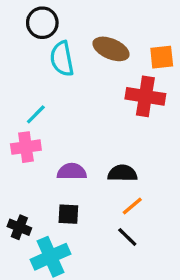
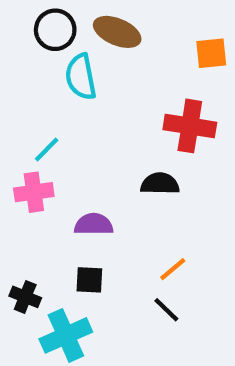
brown ellipse: (111, 49) -> (117, 32), moved
orange square: (162, 57) -> (211, 53), moved
black semicircle: (122, 173) -> (160, 184), moved

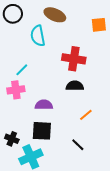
black circle: (55, 30) -> (13, 14), moved
red cross: (190, 126) -> (74, 59), moved
orange line: (173, 269) -> (86, 115), moved
black square: (89, 280) -> (42, 131), size x1.5

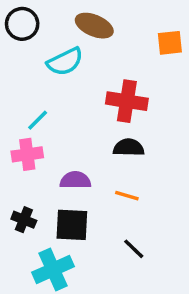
cyan semicircle: (38, 36) -> (65, 62), turned -105
orange line: (86, 115) -> (127, 196), moved, turned 56
black cross: (12, 139) -> (24, 220), moved

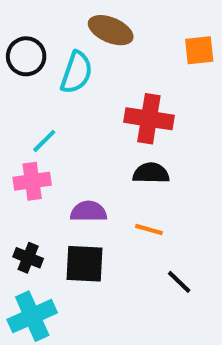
black circle: (22, 24) -> (26, 56), moved
cyan semicircle: (65, 62) -> (76, 72), turned -45
black line: (134, 249) -> (179, 282), moved
cyan cross: (53, 269) -> (32, 316), moved

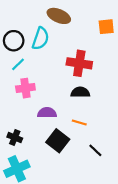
black circle: (26, 56) -> (14, 41), moved
cyan line: (44, 141) -> (18, 64), moved
pink cross: (32, 181) -> (25, 88), moved
black square: (84, 264) -> (58, 141), moved, turned 35

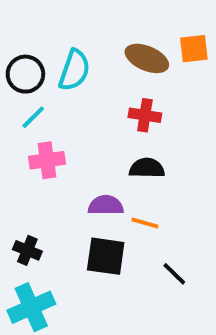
brown ellipse: (59, 16) -> (147, 58), moved
red cross: (79, 63) -> (145, 115), size x0.7
purple semicircle: (47, 113) -> (106, 205), moved
black square: (58, 141) -> (106, 256), turned -30

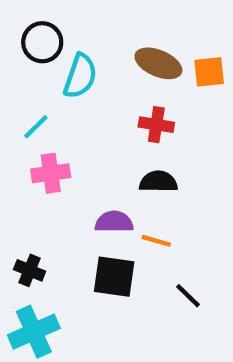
orange square: (194, 49) -> (209, 72), moved
black circle: (25, 74) -> (42, 42), moved

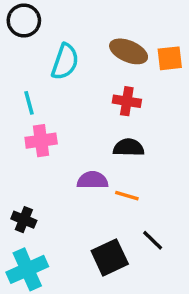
black circle: (42, 42) -> (24, 21), moved
cyan line: (36, 127) -> (29, 103), turned -60
black square: (114, 277) -> (110, 257), moved, turned -33

